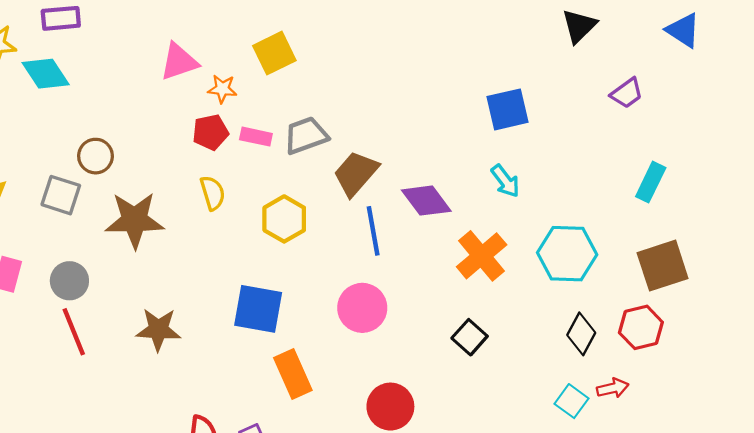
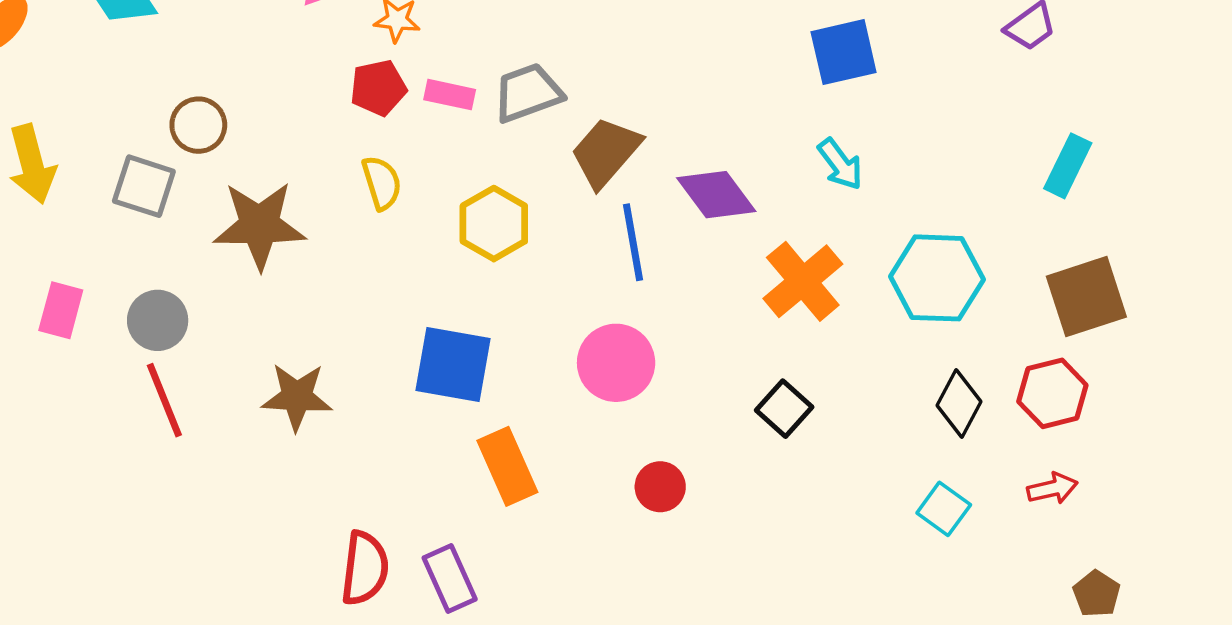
red arrow: (613, 388) -> (1052, 488), moved
red circle: (390, 407) -> (660, 487), moved, size x0.7

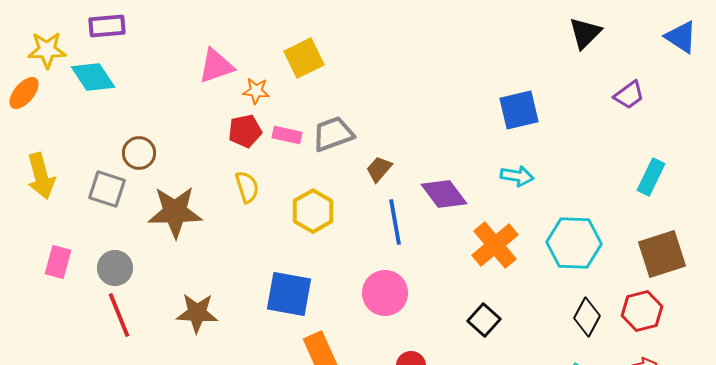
brown trapezoid: (606, 152) -> (379, 169), size x0.6
cyan arrow: (840, 164) -> (517, 176), turned -44

